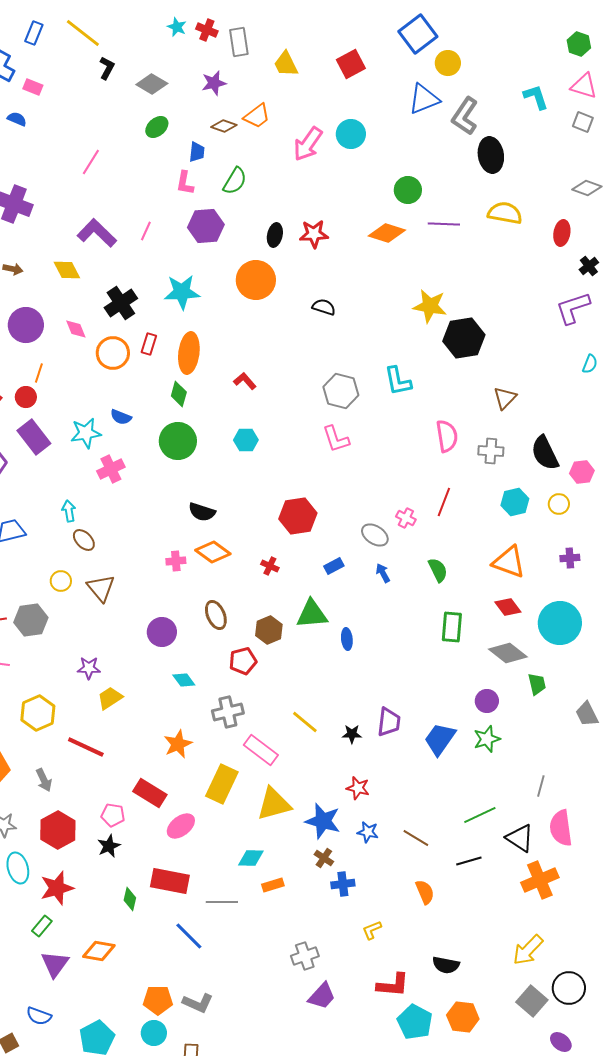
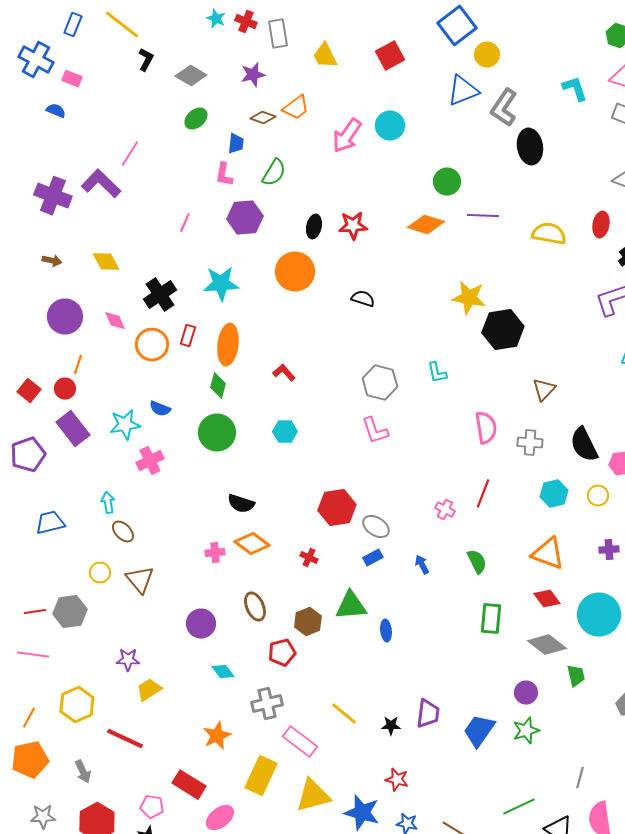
yellow semicircle: (505, 213) -> (549, 234), moved
purple L-shape: (97, 233) -> (101, 184), moved
cyan L-shape: (398, 381) -> (437, 373), size x0.7
gray ellipse: (375, 535) -> (376, 527), moved

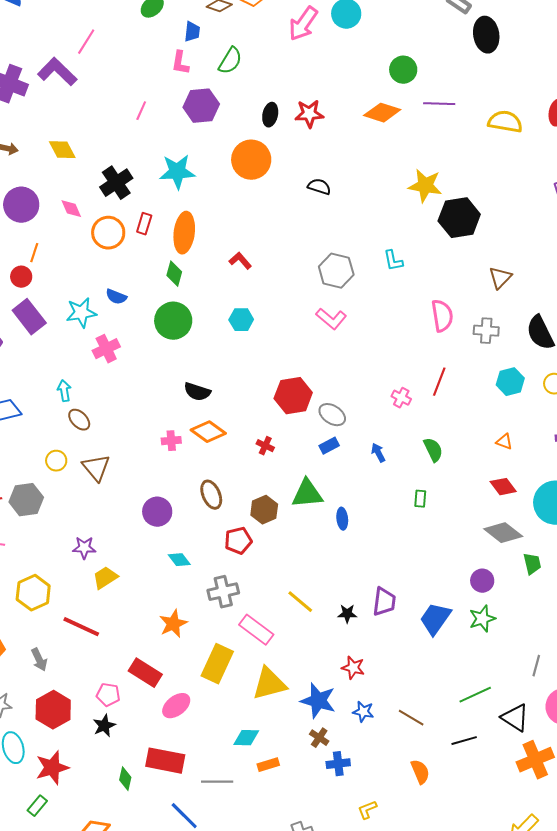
pink L-shape: (375, 431) -> (331, 319), turned -32
orange triangle: (548, 554) -> (504, 442), size x0.5
green rectangle: (491, 619) -> (420, 499), moved, size x0.6

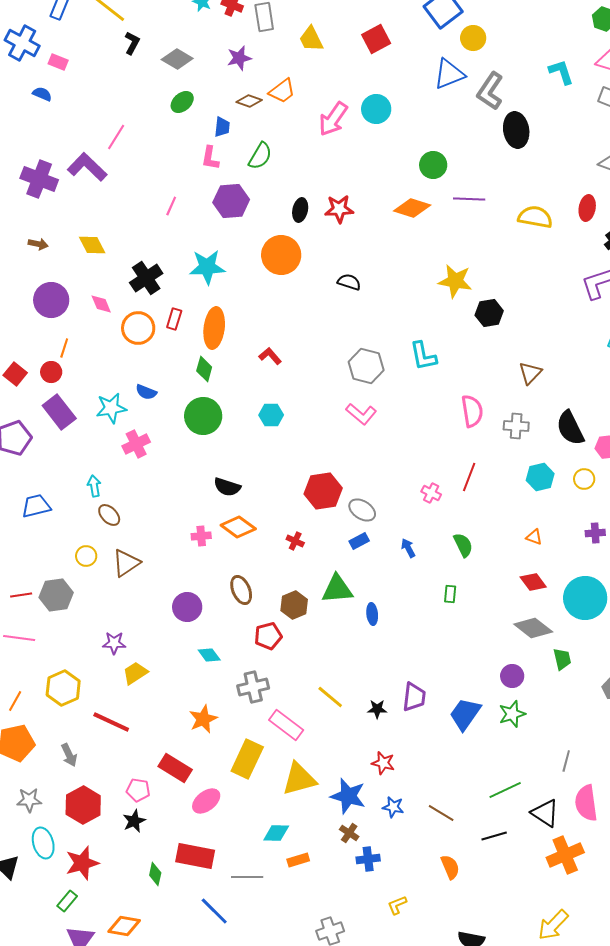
black hexagon: (459, 218) -> (489, 313), size x0.7
cyan L-shape: (393, 261) -> (423, 356), size x1.4
brown triangle: (96, 468) -> (126, 563), turned 36

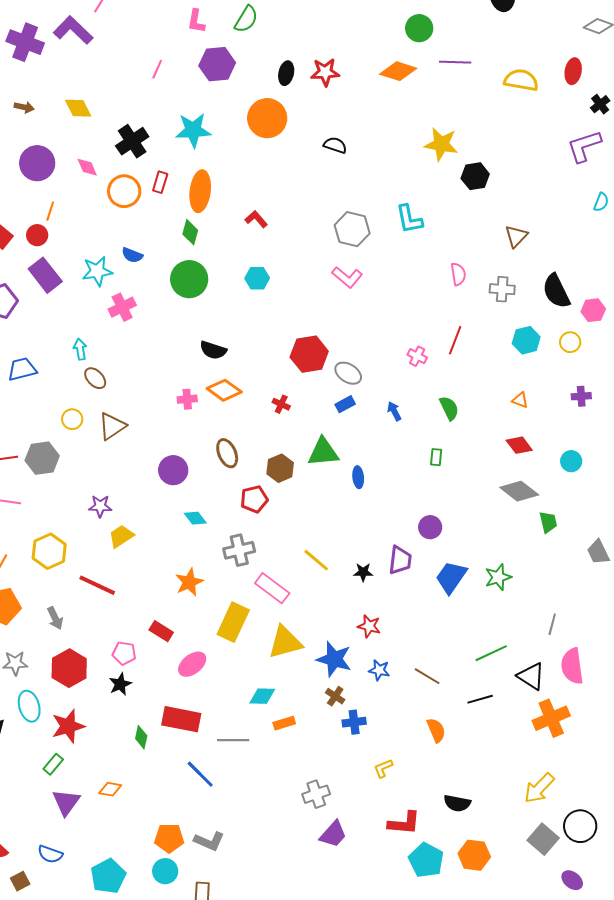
pink semicircle: (472, 411) -> (458, 274), size x0.7
cyan circle: (585, 598) -> (571, 461), size x0.5
purple circle: (512, 676) -> (430, 527), moved
red rectangle: (175, 768) -> (161, 631), size x0.7
orange diamond: (124, 926) -> (110, 789), size x0.7

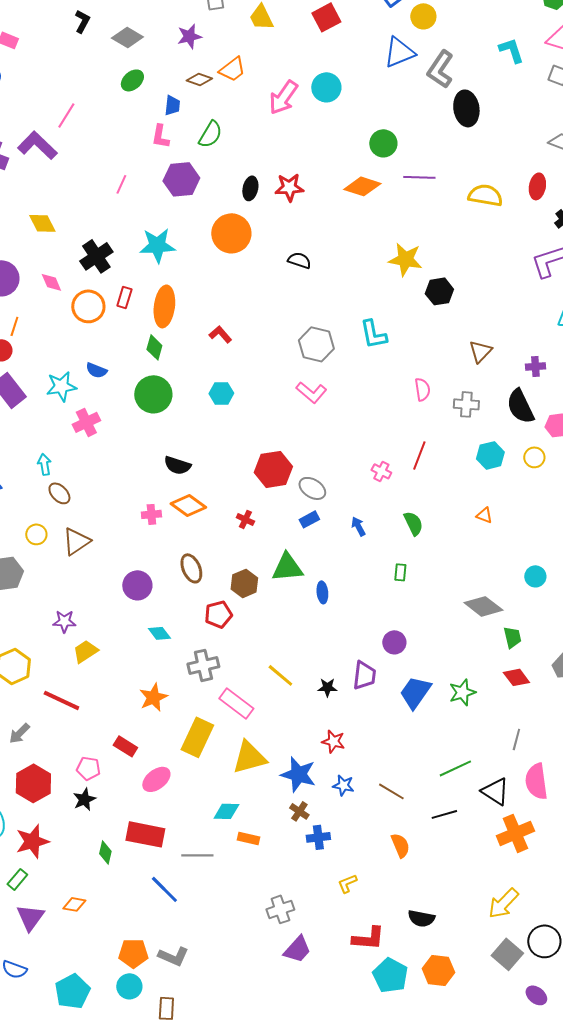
purple cross: (581, 396) -> (535, 366), moved
red diamond: (519, 445) -> (516, 677), moved
gray arrow: (55, 618) -> (19, 733), turned 70
orange rectangle: (284, 723) -> (248, 838), turned 30

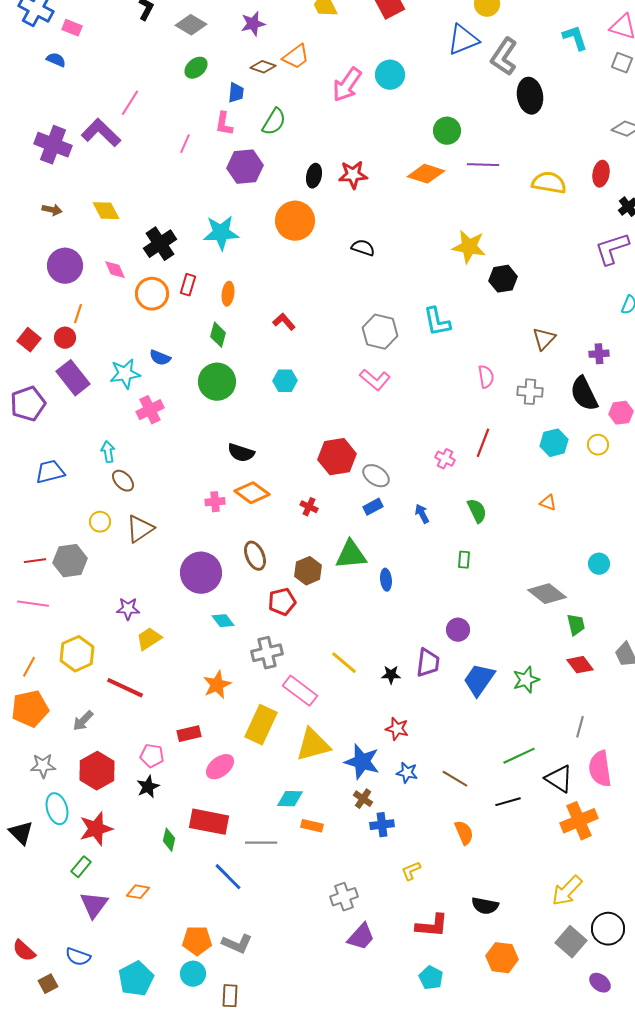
pink line: (121, 184) -> (185, 144), moved
orange ellipse: (164, 306) -> (228, 294), size x0.6
purple circle: (137, 585) -> (201, 573), size x1.4
red rectangle: (125, 746) -> (189, 734), turned -45
cyan pentagon: (390, 975) -> (431, 978), moved, size x0.7

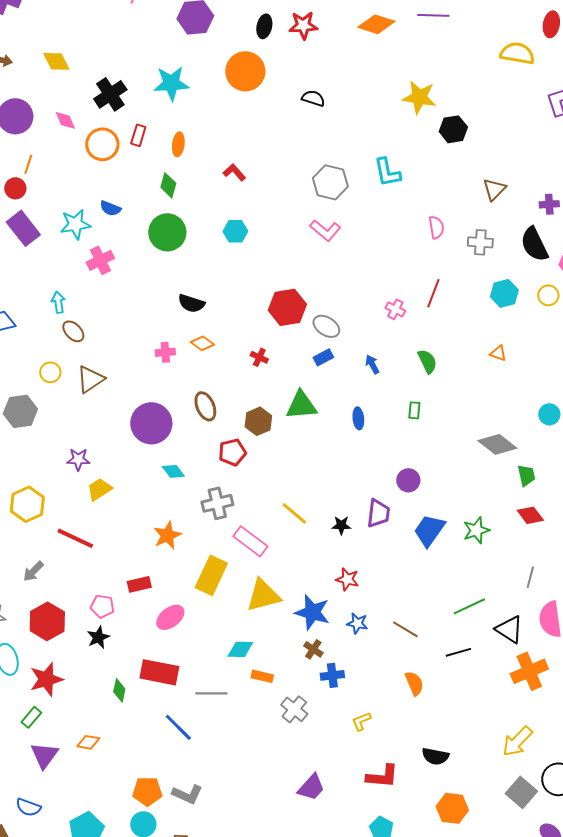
yellow semicircle: (549, 183) -> (517, 53), moved
orange diamond: (252, 493) -> (202, 343), size x0.7
blue ellipse: (386, 580) -> (358, 418), moved
gray cross: (344, 897) -> (294, 709), moved, turned -32

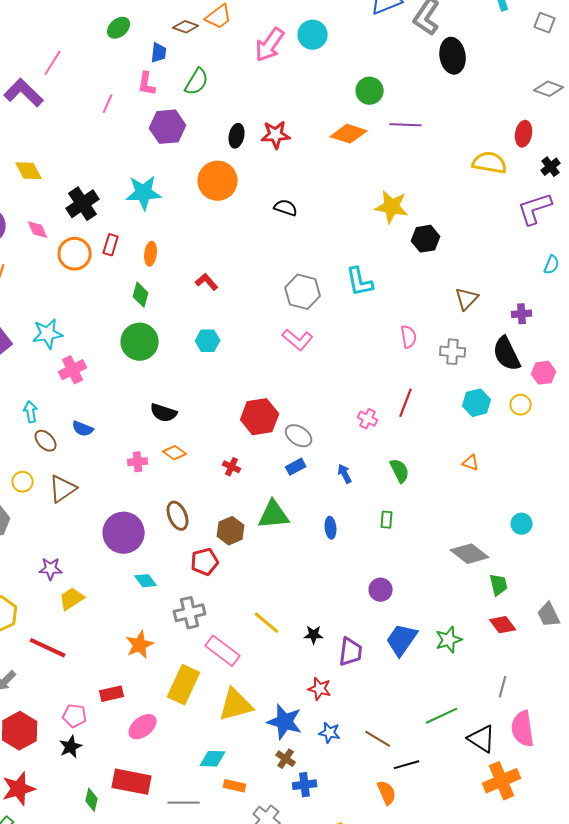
blue semicircle: (110, 208) -> (83, 429), moved
purple trapezoid: (378, 513) -> (351, 652), moved
black line: (458, 652) -> (407, 765), moved

